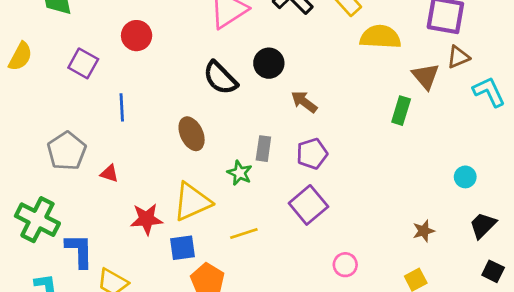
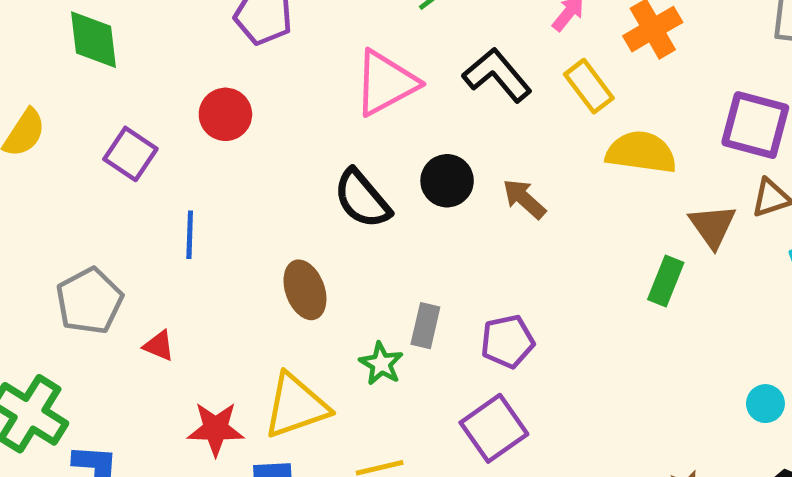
brown arrow: (304, 102) -> (524, 199), moved

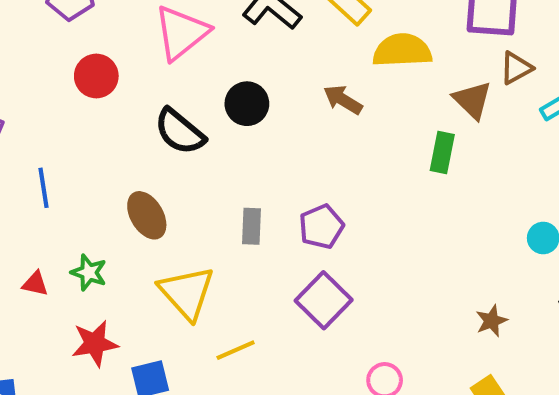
red circle: (225, 114) -> (96, 76), moved
brown arrow: (524, 199) -> (343, 100), moved
green star: (381, 364) -> (89, 273), moved
yellow triangle: (296, 406) -> (187, 293), moved, turned -42

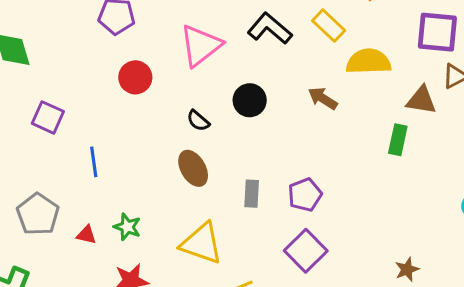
brown triangle: (472, 100) -> (421, 100), turned -36
black semicircle: (180, 132) -> (198, 121), size x0.6
brown ellipse: (147, 215) -> (193, 168), moved
yellow triangle: (187, 293) -> (202, 243), turned -30
brown star: (492, 321) -> (407, 269), moved

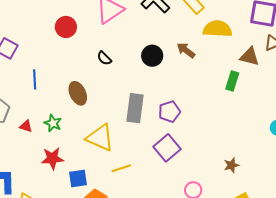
black circle: (250, 100) -> (152, 56), moved
brown ellipse: (193, 168) -> (78, 93), moved
gray rectangle: (252, 194) -> (135, 108), size x1.6

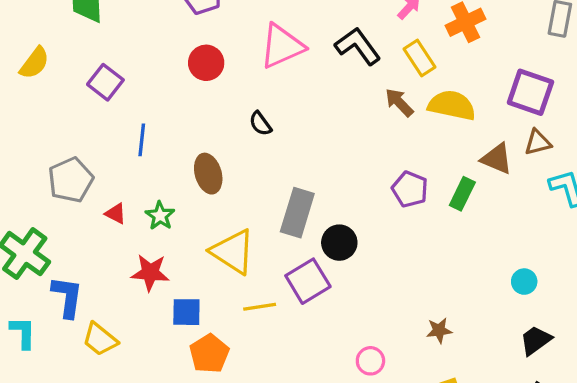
brown arrow: (186, 50) -> (399, 102), moved
black circle: (152, 56) -> (339, 243), moved
purple pentagon: (169, 112) -> (410, 189), moved, turned 30
purple square: (167, 148) -> (308, 281), moved

